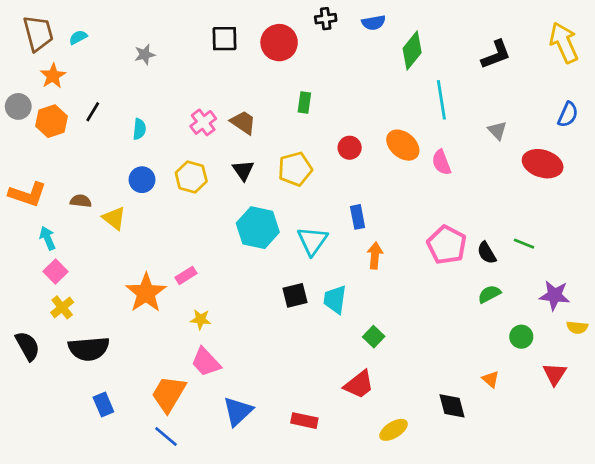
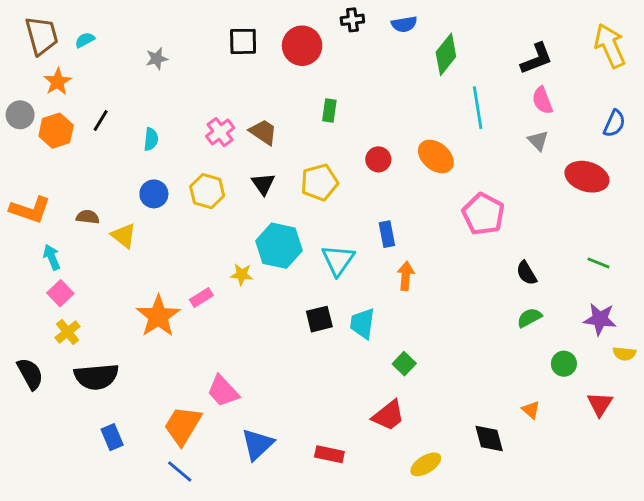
pink semicircle: (441, 162) -> (542, 100), moved
green line: (524, 244) -> (598, 263), moved
pink pentagon: (447, 245) -> (483, 214), moved
yellow star: (201, 319) -> (242, 274), moved

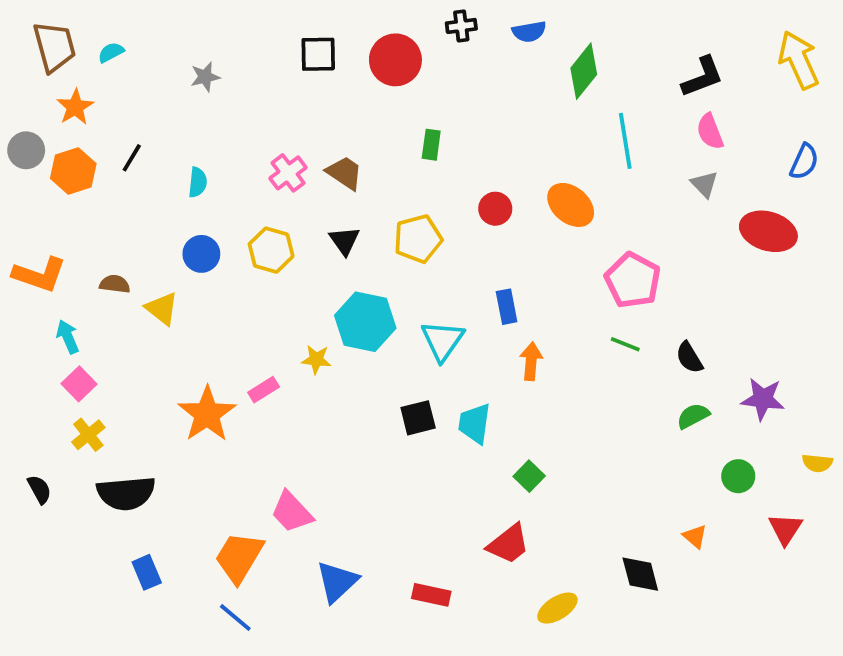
green line: (598, 263) -> (625, 344), moved
purple star: (600, 319) -> (763, 399), moved
black semicircle: (30, 374) -> (39, 489), size x0.7

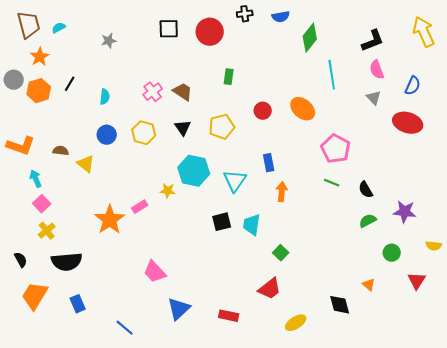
blue semicircle: (804, 162) -> (413, 86), moved
orange trapezoid: (239, 557) -> (35, 296), moved

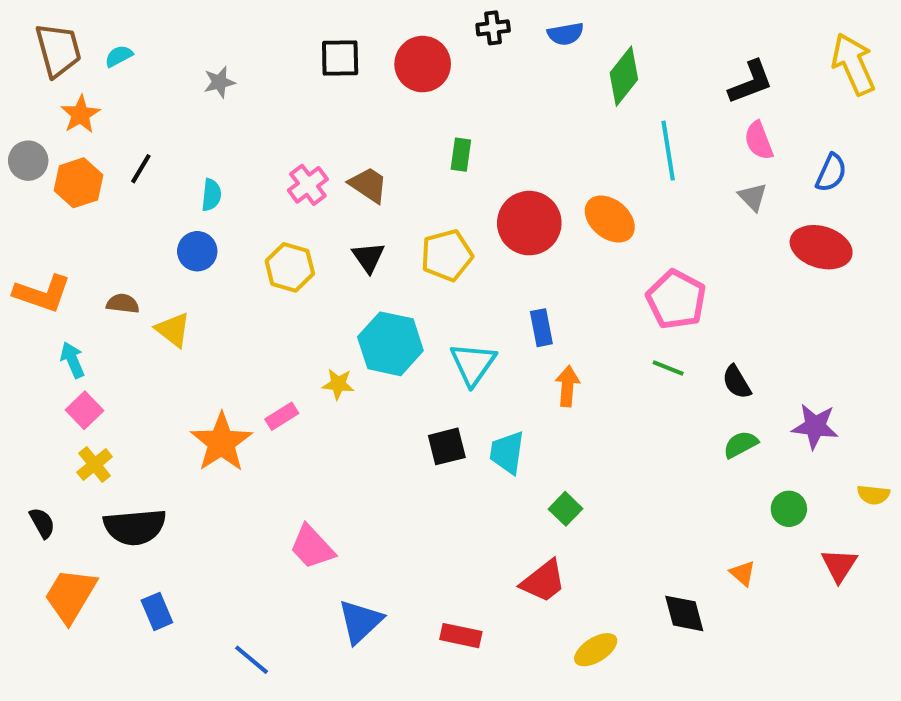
red circle: (263, 111) -> (529, 223), size x1.8
blue circle: (107, 135) -> (197, 251), moved

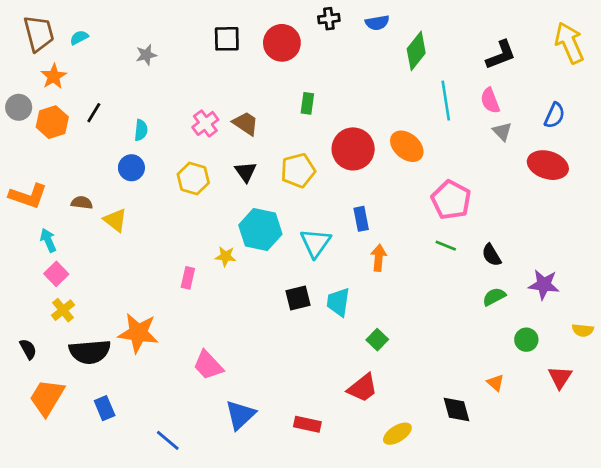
pink semicircle: (759, 141) -> (490, 101), moved
pink rectangle: (282, 416) -> (188, 278), turned -45
orange star: (221, 442) -> (138, 333), moved, turned -30

